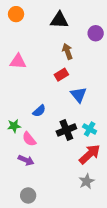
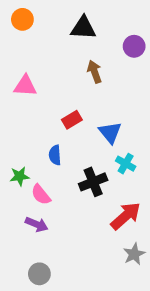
red rectangle: (61, 75) -> (72, 120), moved
blue semicircle: (39, 111) -> (55, 155), turned 128
cyan cross: (90, 129) -> (126, 164), moved
gray star: (87, 181) -> (134, 254), moved

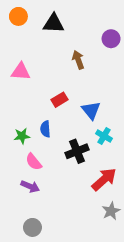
black triangle: (83, 28) -> (54, 23), moved
green star: (20, 176) -> (22, 136), moved

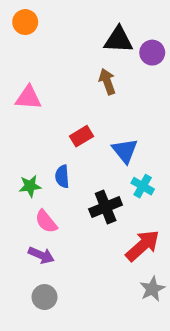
black triangle: (54, 23) -> (118, 40), moved
gray circle: (32, 227) -> (44, 297), moved

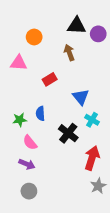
orange circle: (25, 22) -> (34, 37), moved
red rectangle: (81, 136) -> (50, 79), moved
black cross: (106, 207) -> (68, 133), turned -30
red arrow: (143, 246) -> (92, 158), turned -30

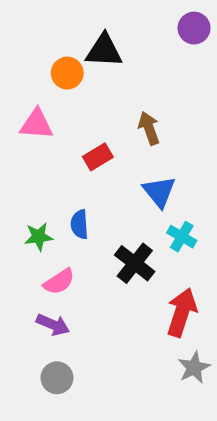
black triangle: (77, 26) -> (104, 51), moved
purple circle: (98, 34) -> (194, 28), moved
brown arrow: (69, 53) -> (149, 128), moved
pink semicircle: (30, 142) -> (59, 282), turned -84

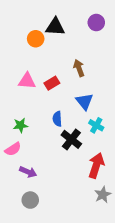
purple circle: (194, 28) -> (96, 23), moved
pink triangle: (37, 124) -> (27, 81), moved
blue semicircle: (79, 224) -> (57, 119), moved
pink semicircle: (59, 282) -> (13, 149), moved

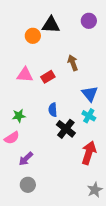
blue triangle: (84, 102) -> (90, 94), moved
purple arrow: (28, 172) -> (26, 159), turned 112
gray star: (103, 195) -> (95, 190), moved

